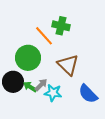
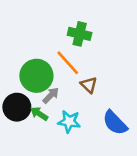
orange line: (44, 36) -> (68, 63), moved
brown triangle: (68, 65) -> (89, 85), size x0.6
gray arrow: (41, 85) -> (51, 95), moved

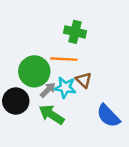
orange line: (68, 63) -> (64, 59), turned -45
green arrow: (39, 114) -> (52, 115), moved, size x1.5
cyan star: (69, 122) -> (65, 87), moved

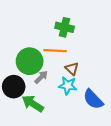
cyan star: (65, 87) -> (68, 86), moved
green arrow: (52, 115) -> (33, 104), moved

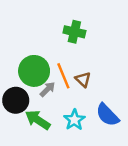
orange line: (55, 51) -> (63, 76), moved, turned 65
cyan star: (68, 86) -> (74, 120), moved, turned 30

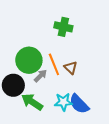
blue semicircle: (107, 115) -> (79, 104), moved
cyan star: (74, 120) -> (63, 102), turned 30

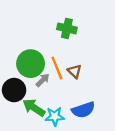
cyan star: (63, 102) -> (55, 116), moved
blue semicircle: (79, 104) -> (83, 110), turned -65

